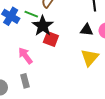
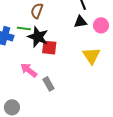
black triangle: (87, 30) -> (80, 22), moved
gray rectangle: (25, 81) -> (48, 84), moved

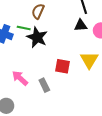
red square: (49, 48) -> (62, 66), moved
pink arrow: (29, 70) -> (20, 78), moved

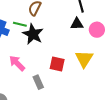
pink arrow: (20, 78) -> (17, 63), moved

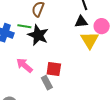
yellow triangle: (84, 59) -> (90, 40), moved
red square: (57, 64) -> (54, 69), moved

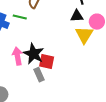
black star: (38, 35) -> (33, 54), moved
pink arrow: (24, 65) -> (18, 56), turned 36

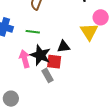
black triangle: (77, 16) -> (64, 47), moved
green line: (20, 17) -> (33, 32), moved

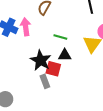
green line: (33, 32) -> (60, 37), moved
pink arrow: (25, 59) -> (26, 27), moved

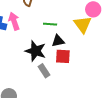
red square: (53, 69) -> (63, 56), moved

